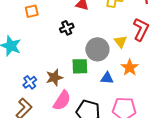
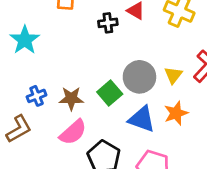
black cross: (67, 28) -> (108, 23), moved
green square: (80, 66) -> (110, 93), turned 36
blue triangle: (107, 78) -> (142, 119), size x1.5

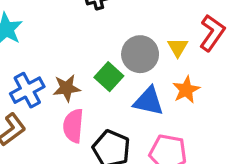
blue cross: (37, 96) -> (27, 90), size x1.5
pink semicircle: (73, 132) -> (73, 126), turned 144

